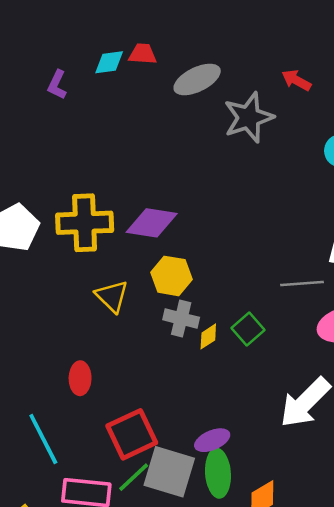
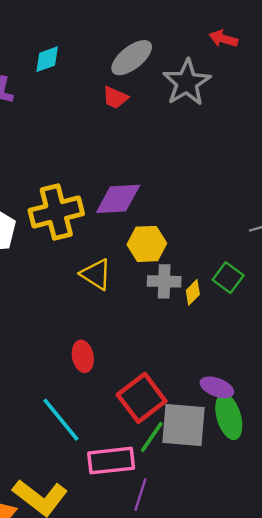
red trapezoid: (143, 54) -> (115, 98), moved, turned -148
purple ellipse: (212, 440) -> (217, 387), turned 56

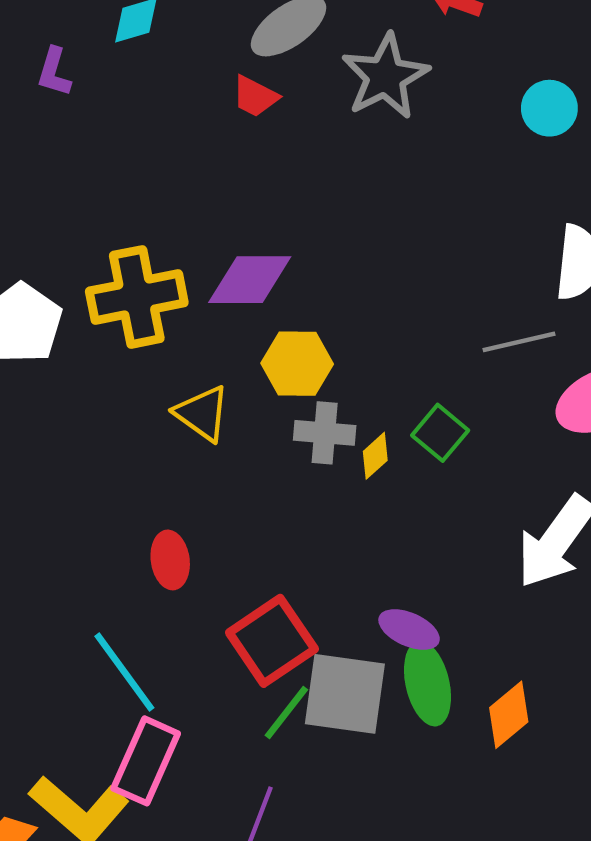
pink rectangle: (111, 461) -> (146, 761), moved, turned -63

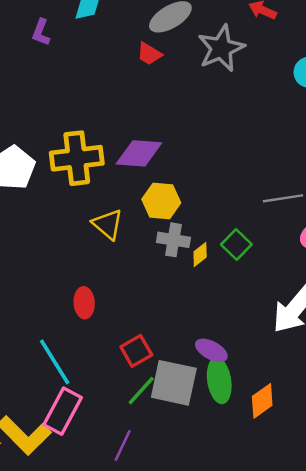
red square: (272, 641) -> (136, 351), size x0.7

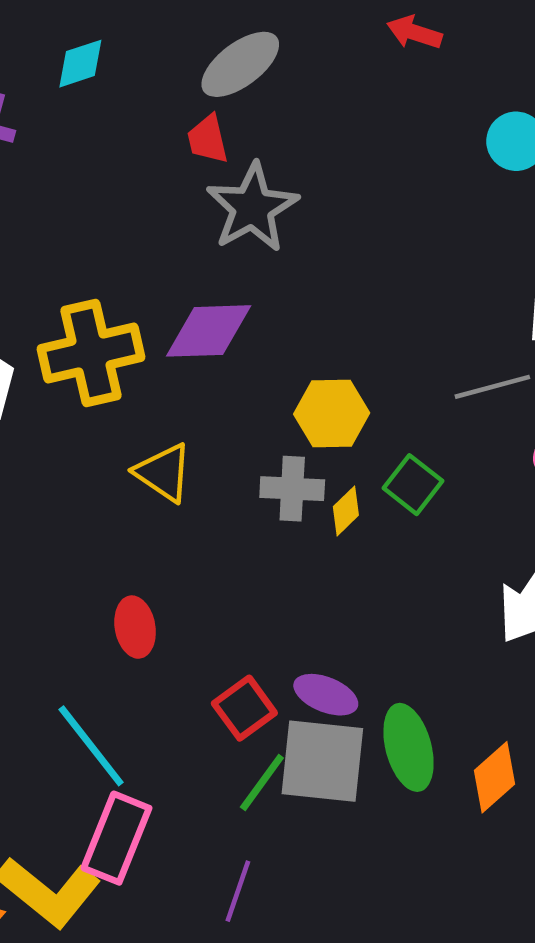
gray star: (221, 48) -> (252, 208), moved
red trapezoid: (149, 54) -> (208, 139), turned 52
yellow hexagon: (161, 201) -> (332, 413), moved
purple ellipse: (211, 350) -> (326, 695), moved

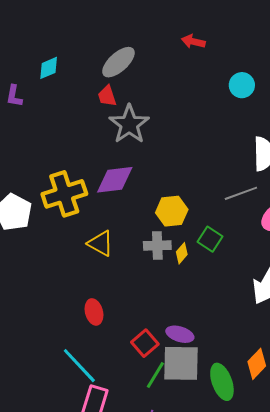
green ellipse: (409, 747) -> (222, 382), moved

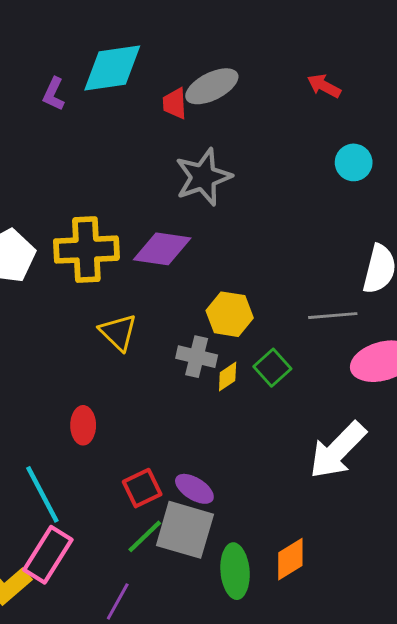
cyan diamond: (49, 68) -> (112, 68), size x1.8
cyan circle: (242, 85) -> (354, 162), moved
red trapezoid: (107, 96) -> (175, 103), moved

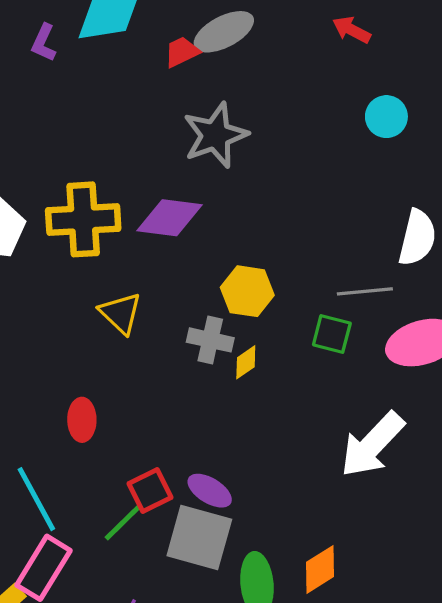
red trapezoid: (175, 103) -> (182, 52), turned 68
green square: (272, 368) -> (332, 334), moved, turned -33
green line: (145, 536) -> (123, 522), moved

